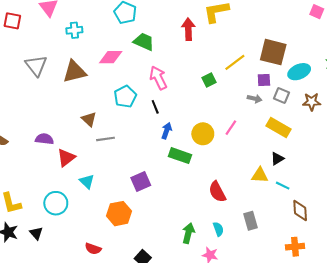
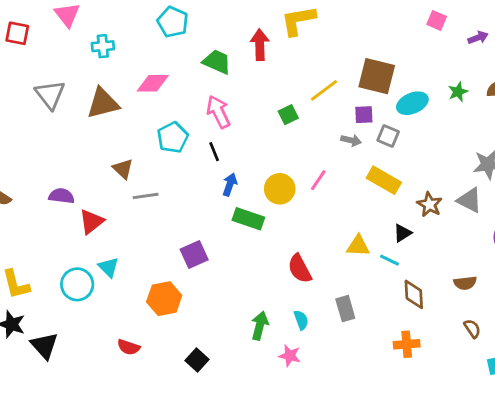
green trapezoid: (144, 42) -> (217, 62), moved
brown star: (312, 102) -> (429, 204), moved, turned 30
black triangle: (277, 159) -> (402, 233), moved
cyan triangle: (87, 181) -> (109, 267), moved
black triangle: (36, 233) -> (44, 346), moved, size x1.5

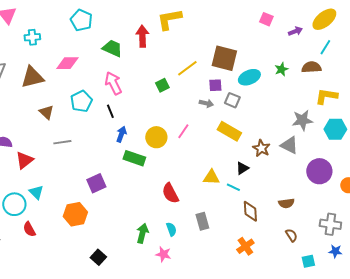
brown triangle: (123, 169) -> (46, 112), moved
orange cross: (407, 344) -> (245, 246), turned -30
red semicircle: (129, 347) -> (29, 229), moved, turned 42

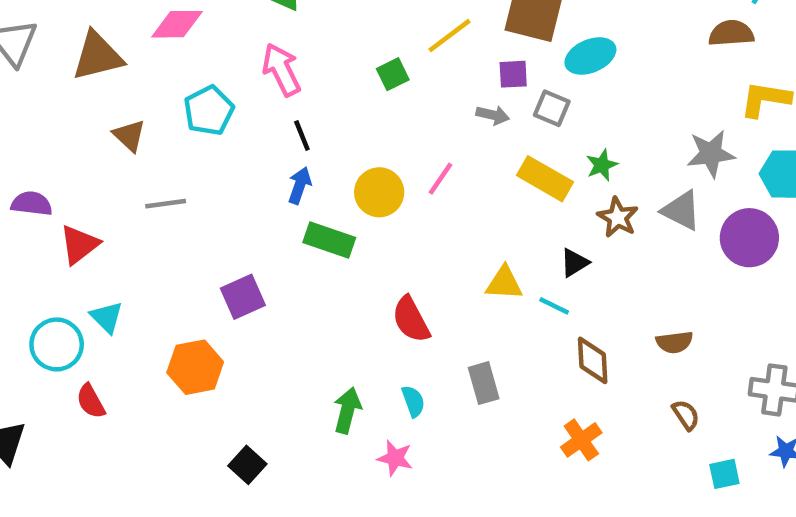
green star: (281, 69) -> (602, 165), moved
black line: (110, 111) -> (302, 135), moved
purple circle: (319, 171) -> (749, 238), moved

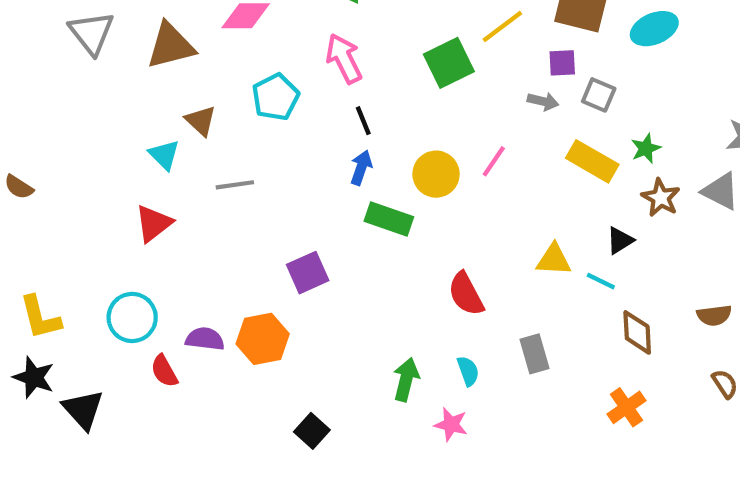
cyan ellipse: (590, 56) -> (654, 29), moved
green square: (393, 74) -> (449, 63), size x1.6
purple semicircle: (32, 204) -> (205, 339), moved
cyan triangle: (107, 317) -> (164, 155), moved

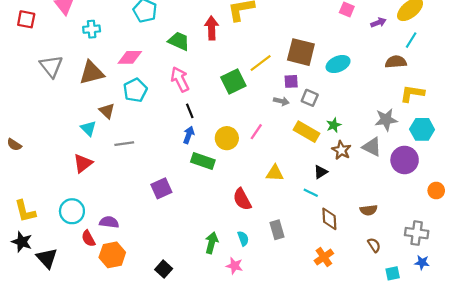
cyan pentagon: (276, 97) -> (135, 90), moved
yellow triangle: (554, 260) -> (275, 173), moved
orange hexagon: (263, 339) -> (112, 255), moved

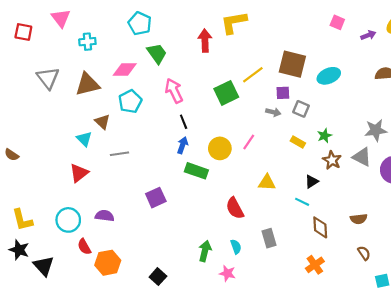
green trapezoid: (179, 41) -> (157, 53), moved, turned 30
yellow rectangle: (306, 132) -> (298, 142), size x0.6
purple semicircle: (109, 222) -> (105, 216), moved

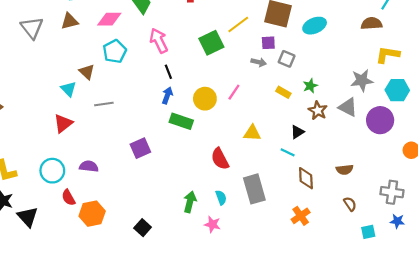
brown triangle: (87, 84) -> (70, 21), moved, size x0.7
gray rectangle: (269, 238) -> (254, 189), size x1.5

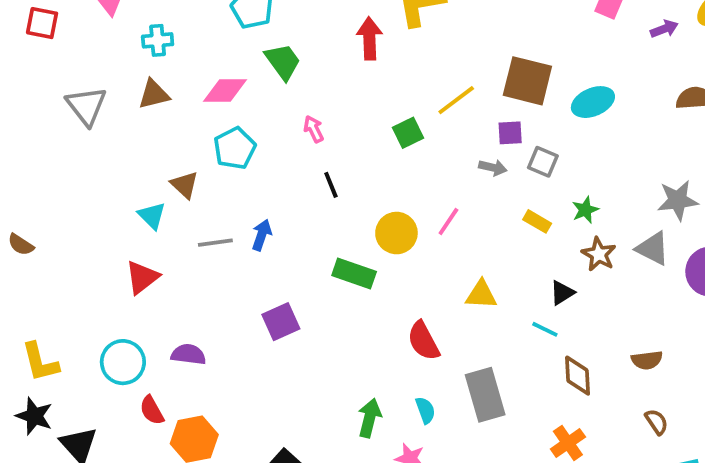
pink arrow: (159, 41) -> (314, 129), size x0.6
green square: (211, 43) -> (408, 133), size x0.7
blue arrow: (167, 95) -> (262, 235), moved

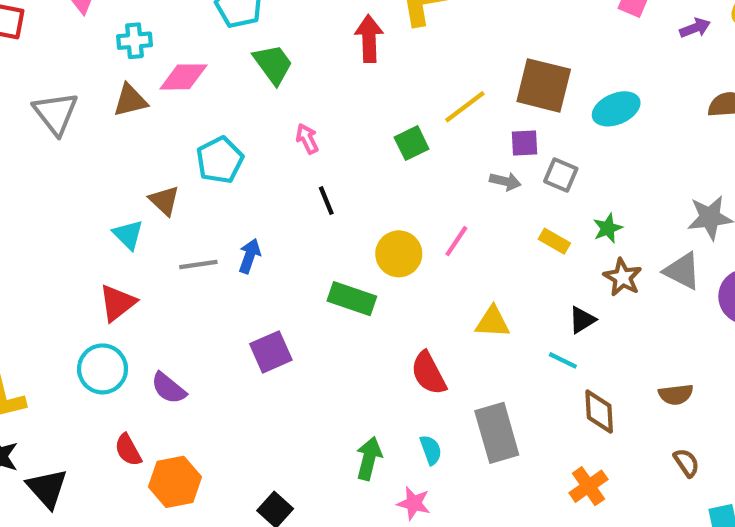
pink diamond: (225, 90) -> (183, 77), moved
purple semicircle: (188, 354) -> (169, 388), turned -148
cyan circle: (123, 362) -> (103, 369), moved

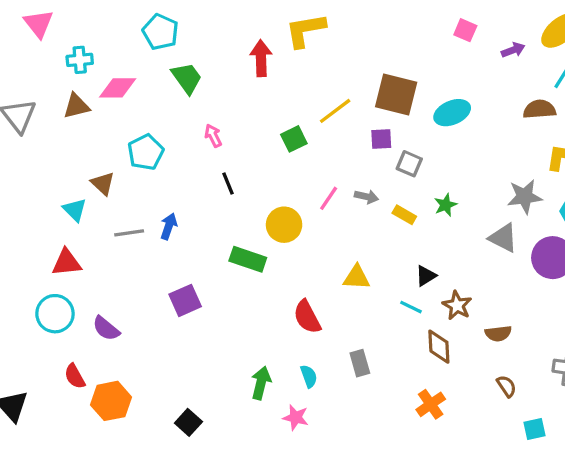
gray arrow: (505, 181) -> (366, 197), moved
pink line: (456, 241) -> (329, 198), moved
brown star: (623, 277) -> (457, 305), moved
red triangle: (117, 303) -> (67, 263), turned 32
gray rectangle: (497, 433) -> (360, 363), size x0.6

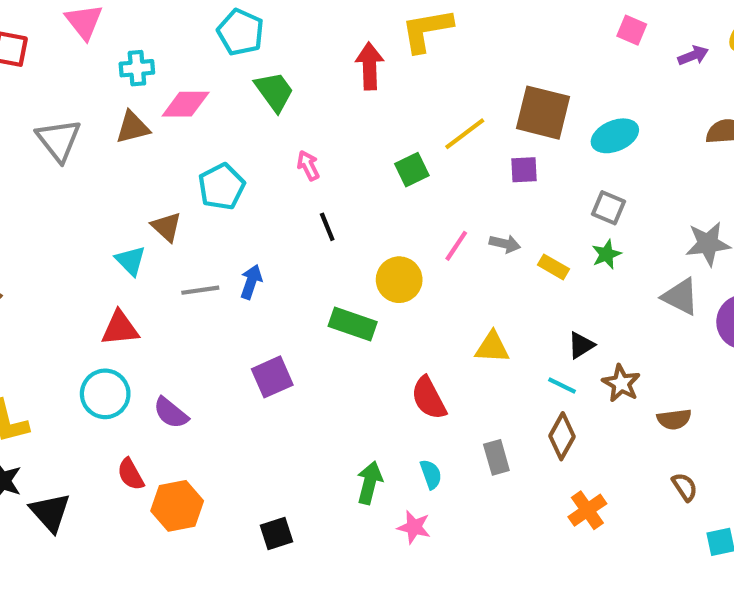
gray square: (409, 164) -> (609, 208), moved
brown diamond: (439, 347) -> (562, 436), moved, turned 32
black square: (188, 422) -> (276, 533), turned 30

